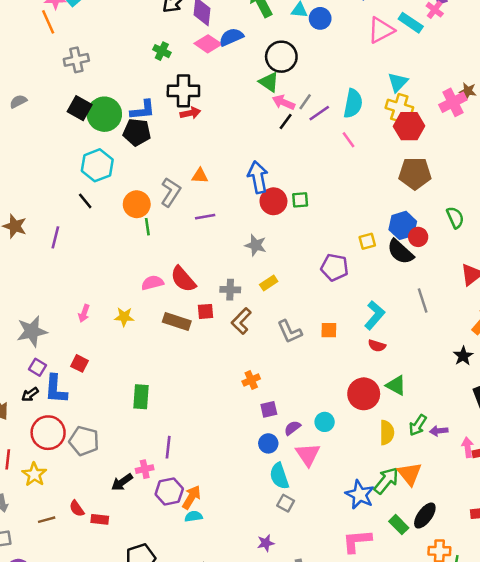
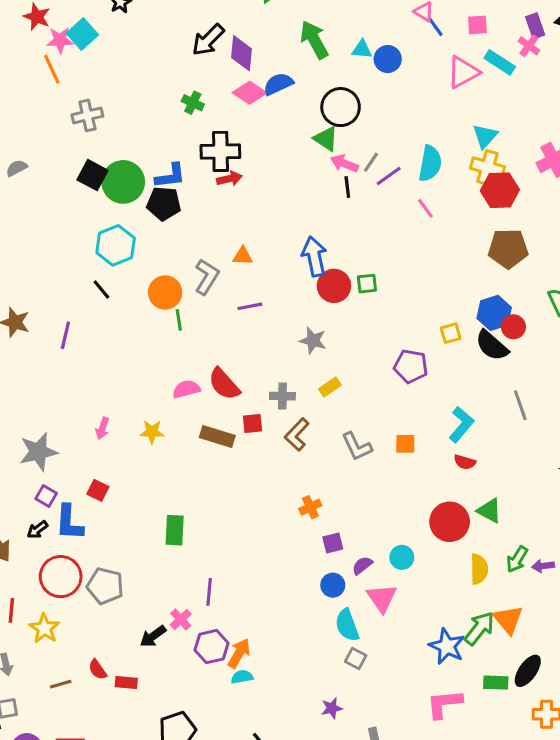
black line: (286, 121) -> (347, 187), turned -42
pink cross: (145, 469) -> (181, 619), turned -30
green rectangle: (399, 525) -> (496, 683), turned -42

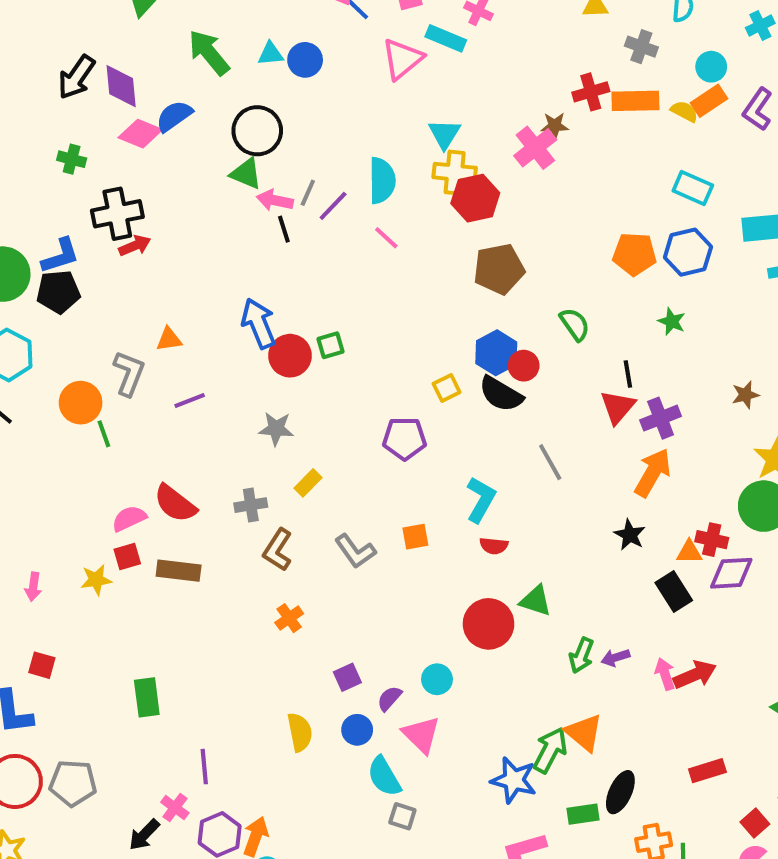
red square: (252, 423) -> (127, 556), moved
orange cross: (310, 507) -> (289, 618), moved
yellow semicircle: (479, 569) -> (300, 732), moved

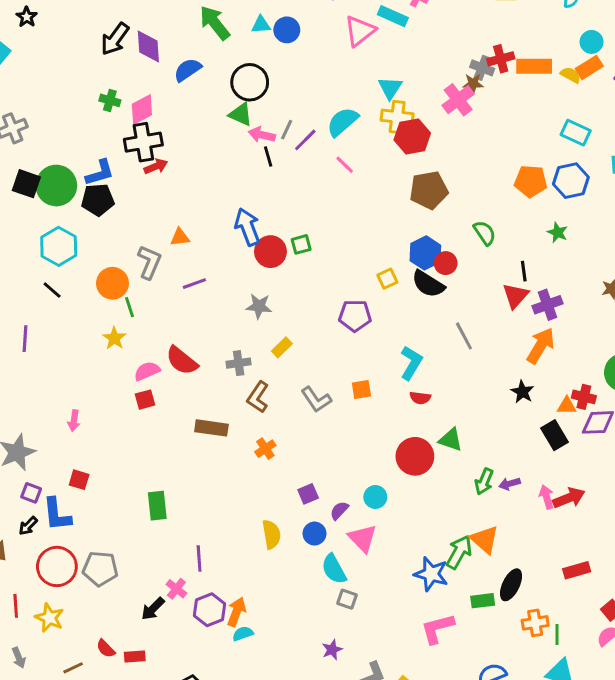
gray cross: (641, 47) -> (482, 68), moved
pink diamond: (140, 134) -> (142, 110), moved, turned -52
cyan semicircle: (382, 181) -> (342, 122), turned -132
brown rectangle: (179, 571) -> (211, 428), moved
yellow star: (96, 580) -> (114, 338), moved, turned -30

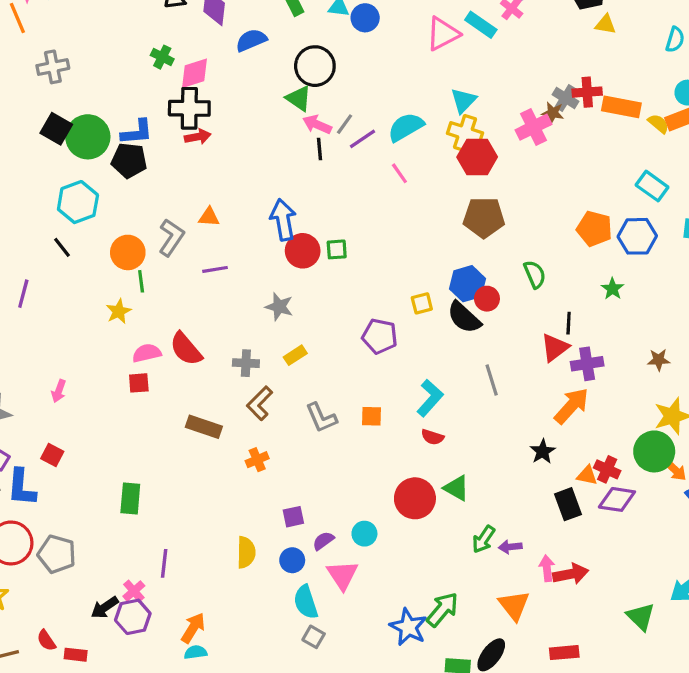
orange triangle: (485, 539) -> (514, 605), moved
purple hexagon: (210, 610) -> (133, 617), moved

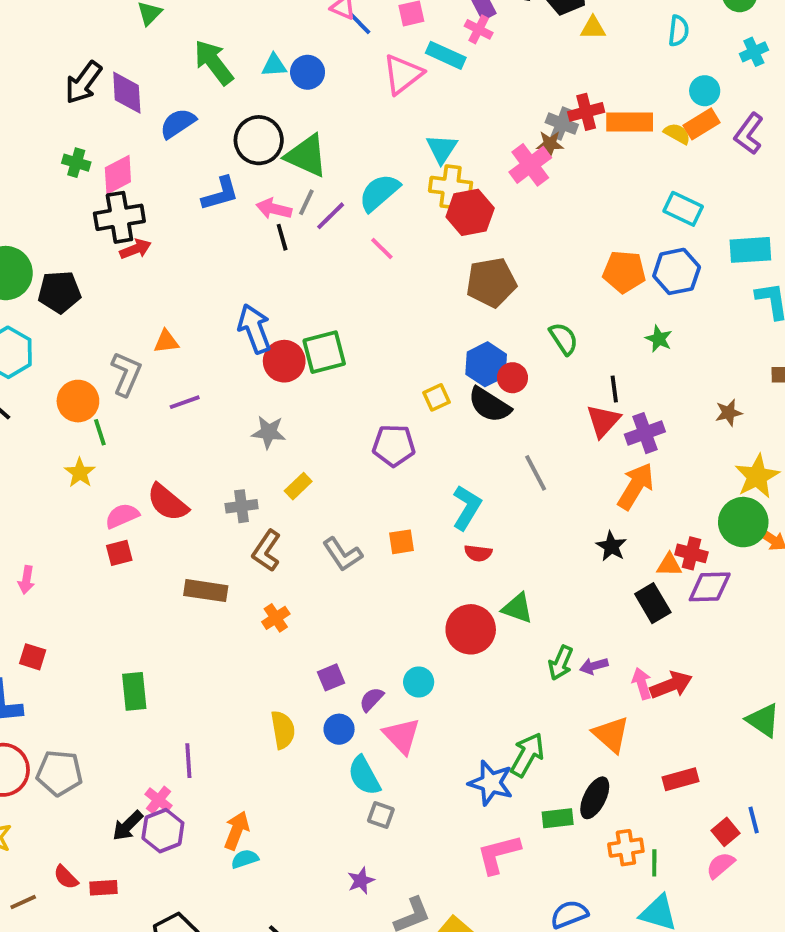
green triangle: (299, 98) -> (306, 156), moved, size x1.4
blue L-shape: (137, 132) -> (220, 194), moved
green square: (337, 249) -> (324, 352), size x1.6

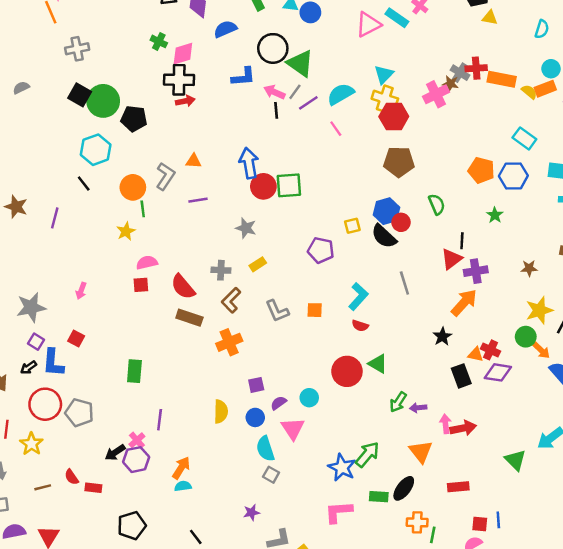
red semicircle: (168, 502) -> (183, 287), moved
green circle: (743, 522) -> (526, 337), size x0.7
orange cross: (276, 618) -> (229, 342), size x1.5
red square: (726, 832) -> (480, 524), turned 35

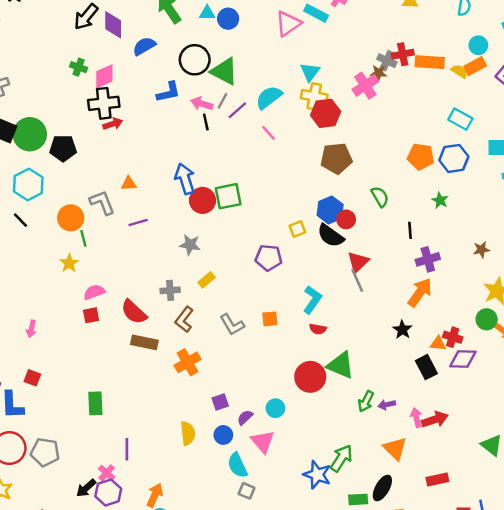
gray L-shape: (165, 176) -> (102, 202), turned -48
red triangle: (452, 259) -> (358, 262), moved
green triangle: (378, 364) -> (341, 365), size x1.4

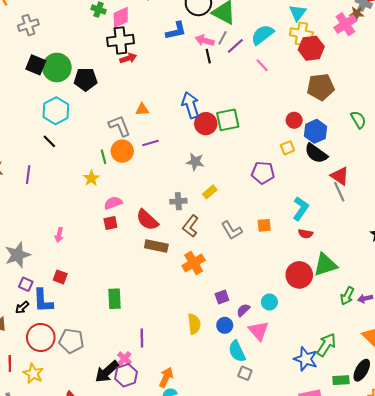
orange circle: (71, 218) -> (122, 151), moved
red circle: (346, 219) -> (294, 120), moved
red triangle: (358, 262) -> (340, 176), turned -42
green triangle: (341, 365) -> (325, 265), turned -40
black arrow: (86, 488) -> (107, 372), size x1.4

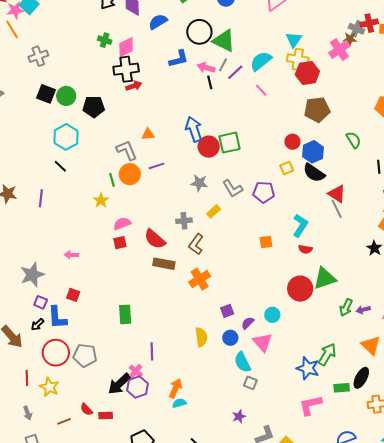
green circle: (57, 67) -> (66, 96), size x0.7
gray L-shape: (232, 230) -> (233, 188), moved
pink arrow: (59, 235) -> (71, 255), turned 80

